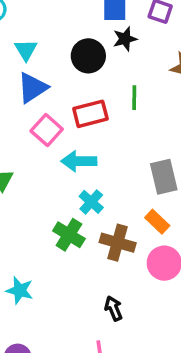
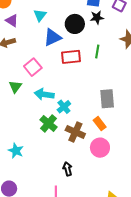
blue triangle: (32, 88) -> (52, 37), moved
pink square: (47, 130) -> (33, 67), moved
cyan arrow: (79, 161) -> (44, 94), moved

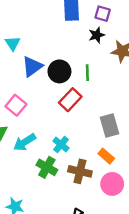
black star: (97, 17) -> (97, 35), moved
black circle: (75, 24) -> (59, 71), moved
red rectangle: (71, 57) -> (70, 100), moved, turned -30
cyan arrow: (44, 94) -> (25, 142), moved, turned -30

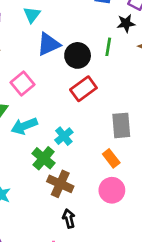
green line: (87, 73) -> (108, 47), moved
brown cross: (80, 171) -> (60, 184), moved

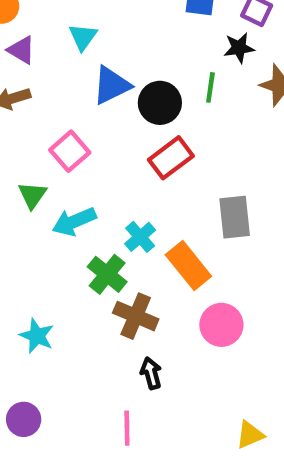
orange rectangle: (111, 158) -> (188, 265), moved, size x1.5

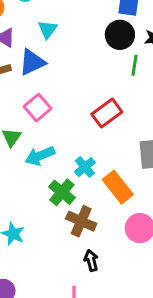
blue triangle: (112, 85) -> (32, 62), moved
black circle: (160, 103) -> (120, 35), moved

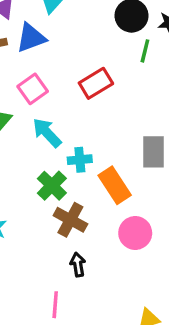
red rectangle: (107, 113) -> (96, 83), moved
cyan arrow: (40, 156) -> (47, 133), moved, turned 64
cyan cross: (85, 167) -> (80, 160), turned 30

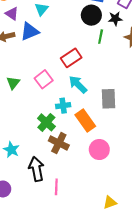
pink square: (33, 89) -> (44, 79), moved
cyan arrow: (47, 133) -> (78, 84), moved
black arrow: (78, 265) -> (36, 169), moved, size x1.6
pink line: (55, 305) -> (56, 187), moved

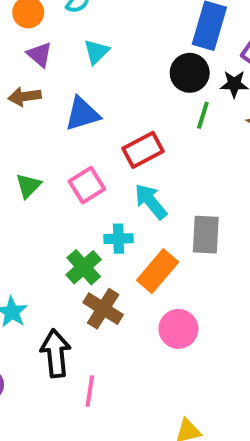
blue triangle: (30, 31) -> (82, 114), moved
orange rectangle: (85, 120) -> (158, 271), turned 70

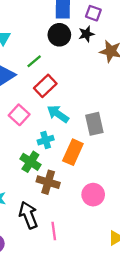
green line: (203, 115) -> (34, 61), moved, turned 49
pink circle: (178, 329) -> (93, 195), moved

